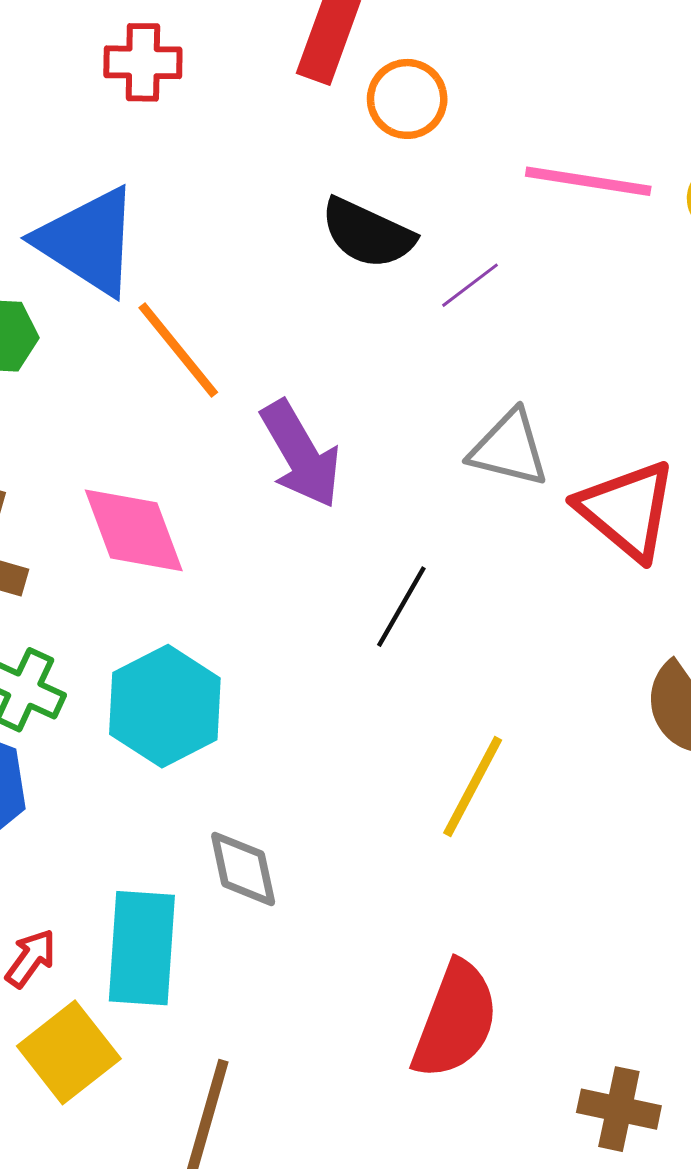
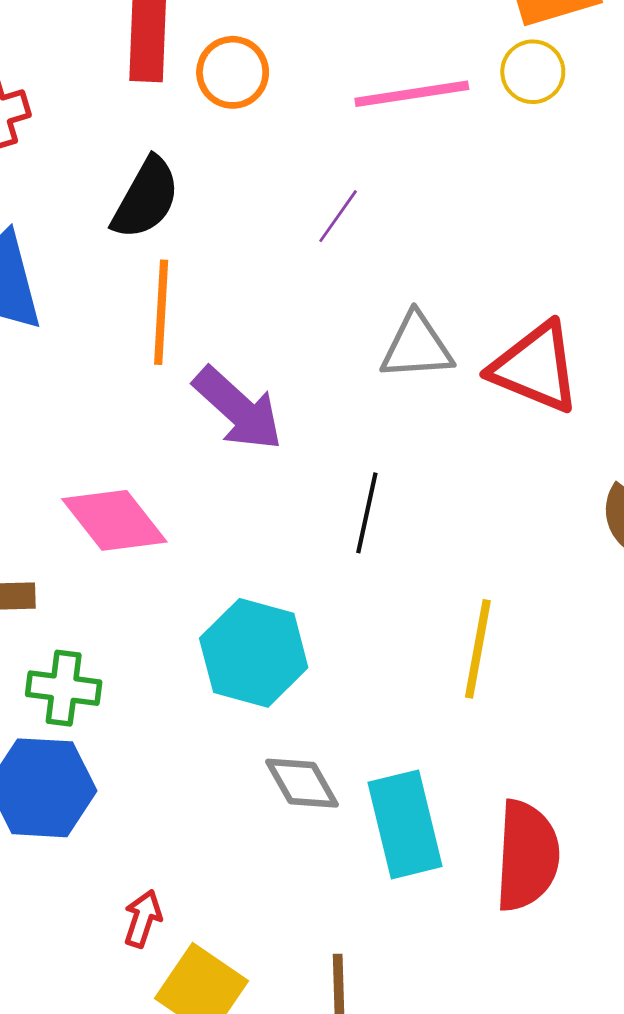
black semicircle: (367, 233) -> (146, 198), moved, turned -68
orange line: (178, 350) -> (161, 312), moved, turned 60
cyan hexagon: (165, 706) -> (254, 653), moved
cyan rectangle: (142, 948) -> (405, 824), moved

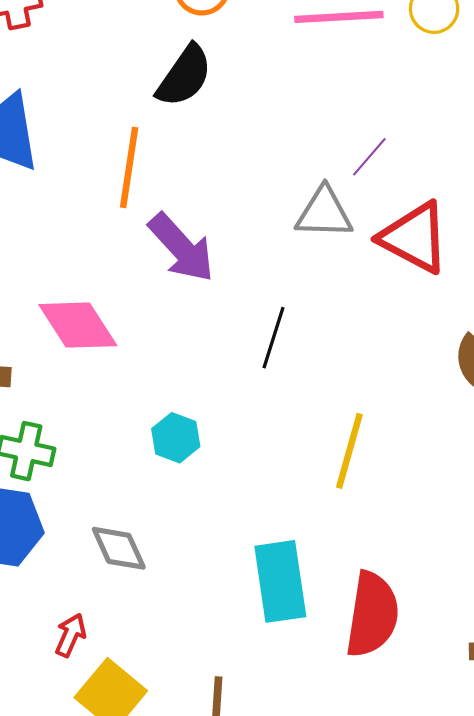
black semicircle: (146, 198) -> (184, 76), moved
purple line: (338, 216) -> (369, 157), moved
cyan hexagon: (254, 653) -> (176, 438), size x0.6
gray diamond: (302, 783) -> (119, 548), moved

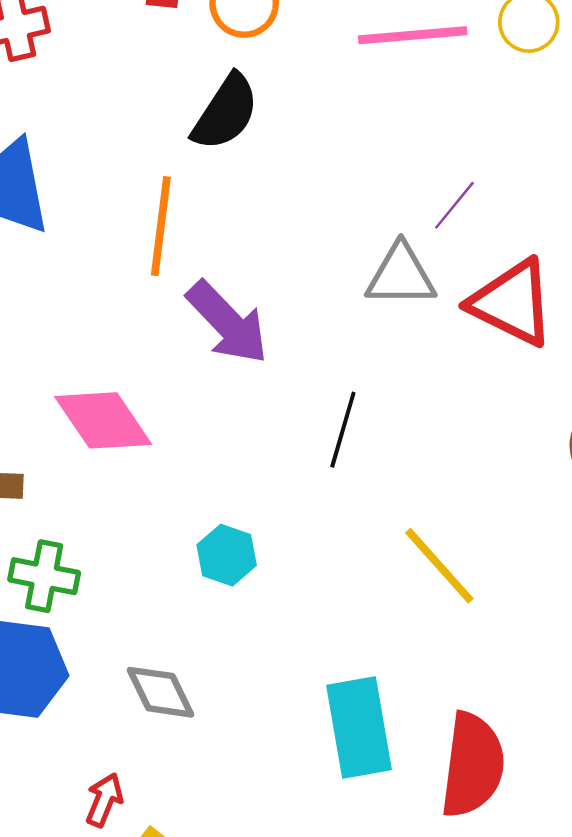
yellow line: (349, 451) -> (439, 566), turned -56

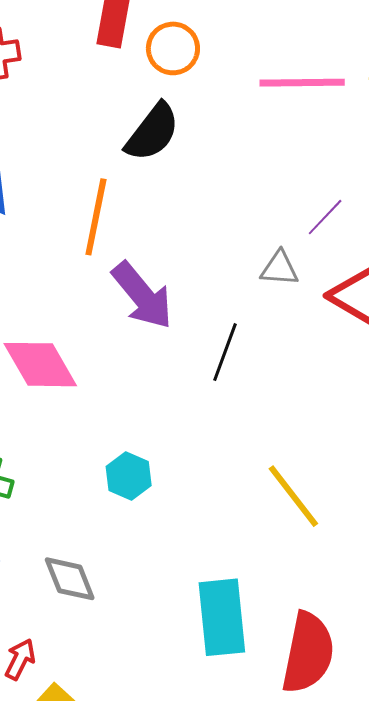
gray triangle: (401, 275) -> (280, 268), size x0.7
black line: (343, 430) -> (225, 352), moved

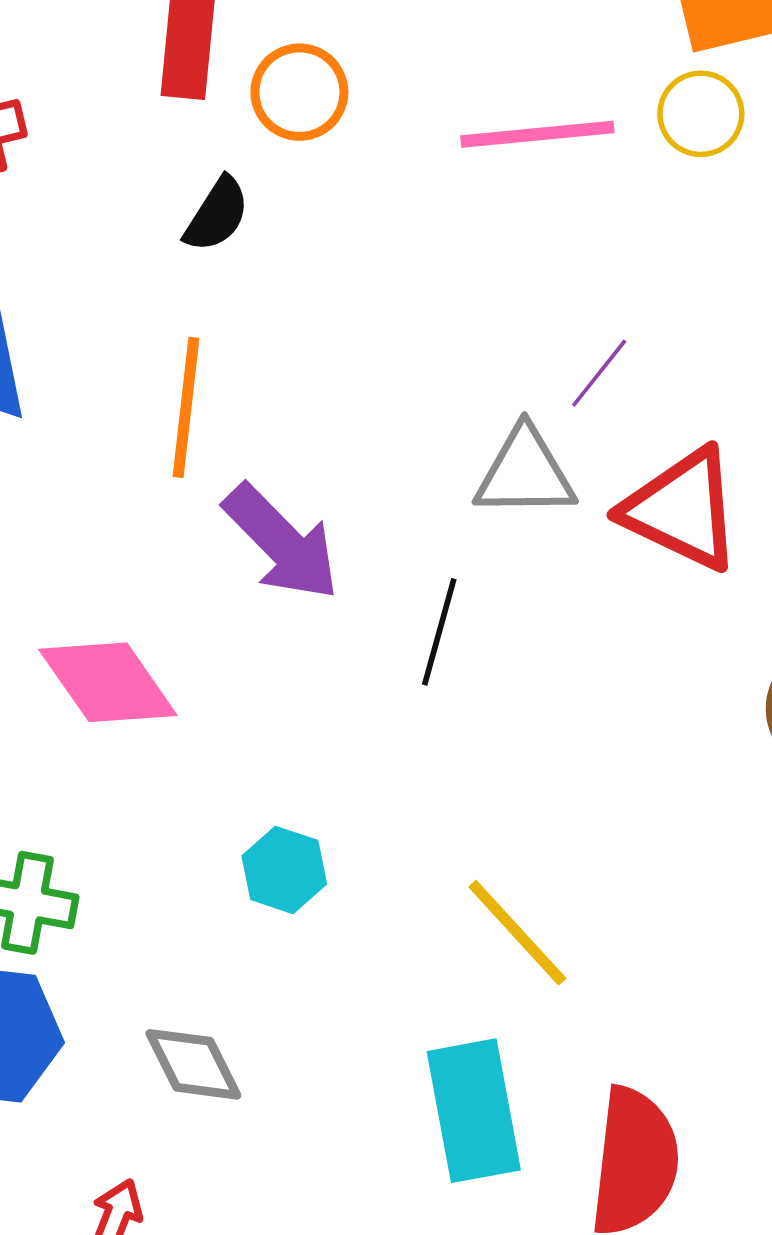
black semicircle: (152, 132) -> (217, 215), moved, size x0.7
gray triangle: (280, 268) -> (525, 473), size x1.5
yellow line: (293, 496) -> (517, 933), moved

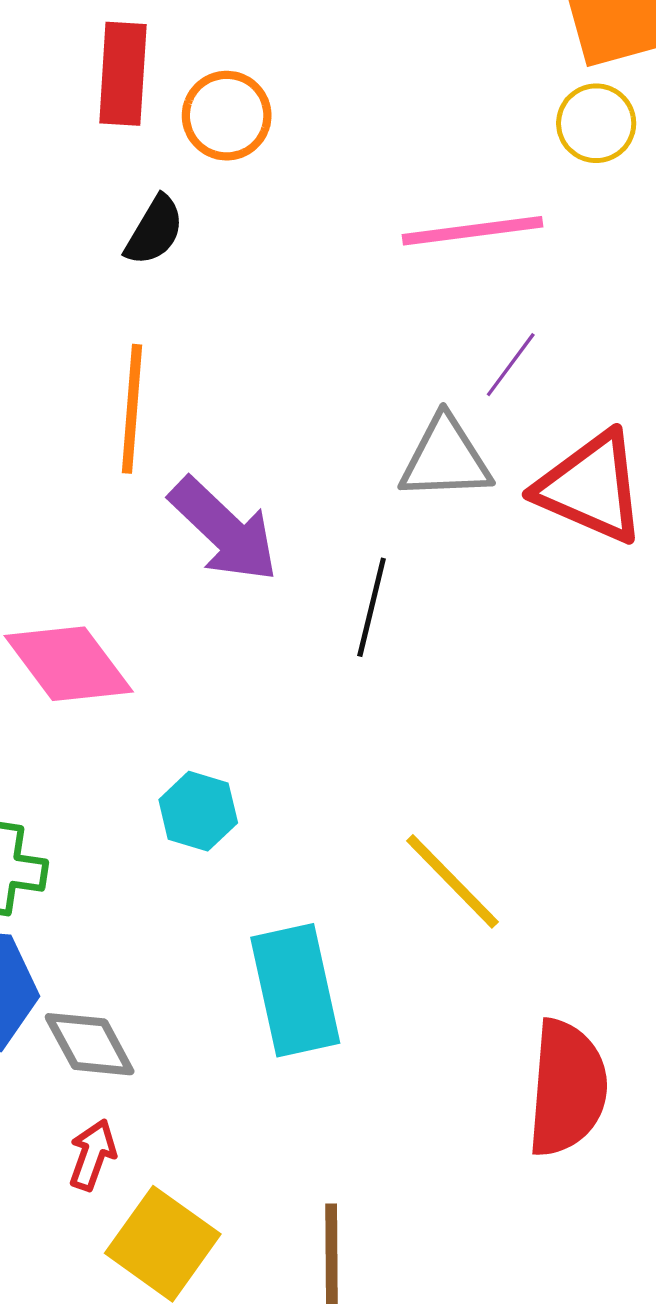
pink line: (537, 134) -> (472, 231), moved
cyan hexagon: (284, 870) -> (198, 811), moved
gray diamond: (193, 1064) -> (90, 1044), moved
cyan rectangle: (474, 1111) -> (295, 990), moved

